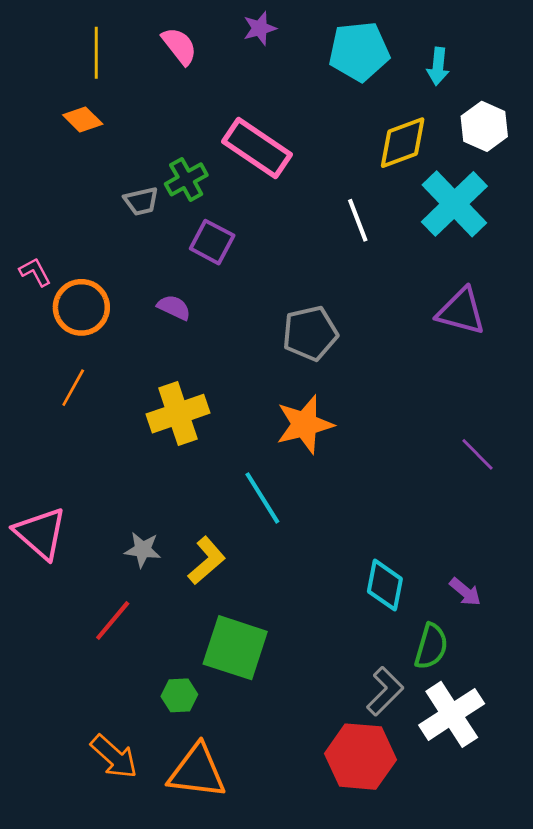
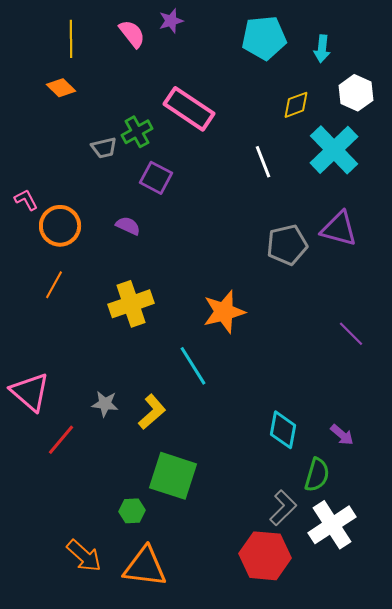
purple star: (260, 28) -> (171, 21), moved
yellow diamond: (403, 143) -> (296, 105), size x0.7
gray pentagon: (310, 333) -> (287, 245), moved
red line: (113, 620) -> (61, 440), moved

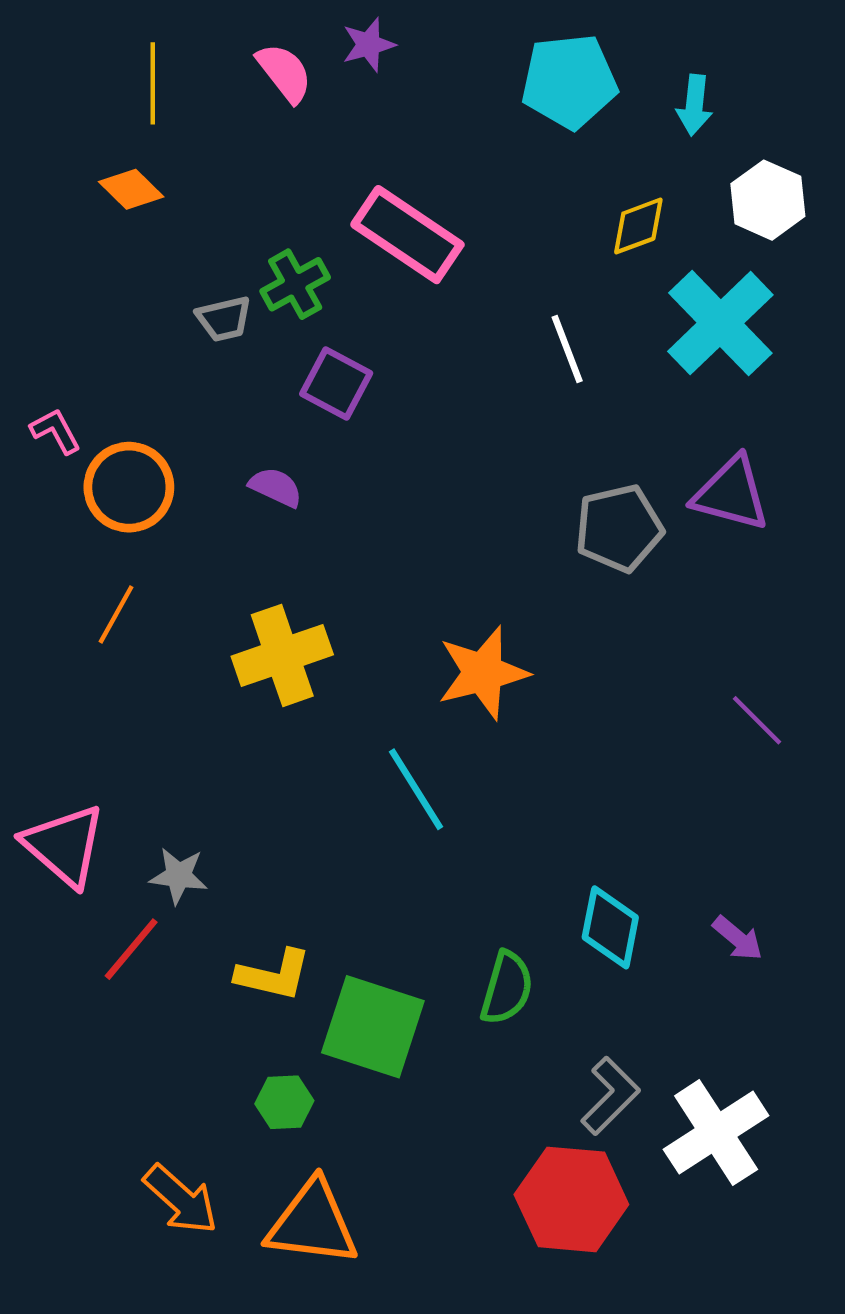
gray star: (105, 404) -> (179, 876), moved
yellow L-shape: (152, 412) -> (274, 975), moved, turned 54
green semicircle: (317, 475) -> (507, 988), moved

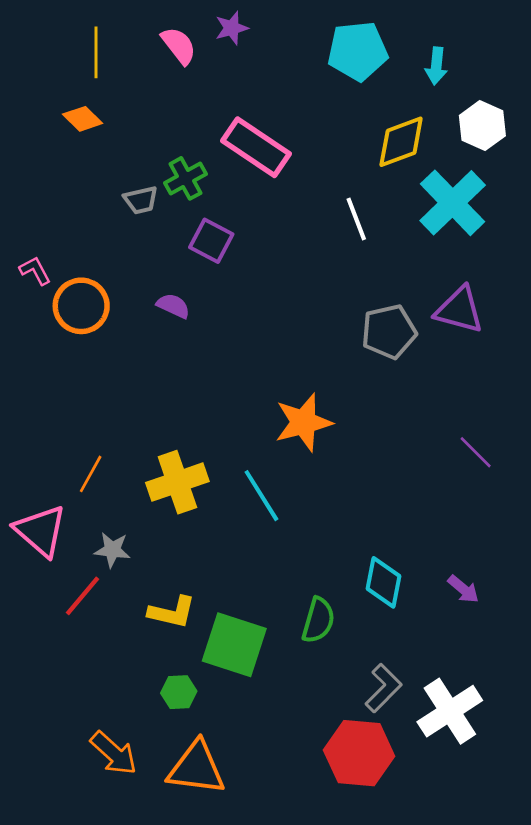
yellow diamond: (638, 226) -> (401, 142), size x1.4
orange line: (116, 614) -> (91, 474), moved
yellow cross: (282, 655) -> (177, 482), moved

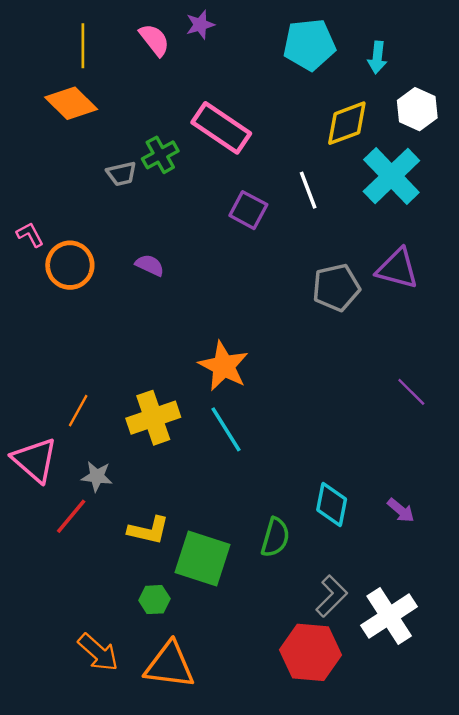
orange diamond: (83, 119) -> (71, 103), size x1.5
purple square: (211, 241) -> (248, 210), moved
orange star: (303, 422) -> (224, 366), moved, turned -30

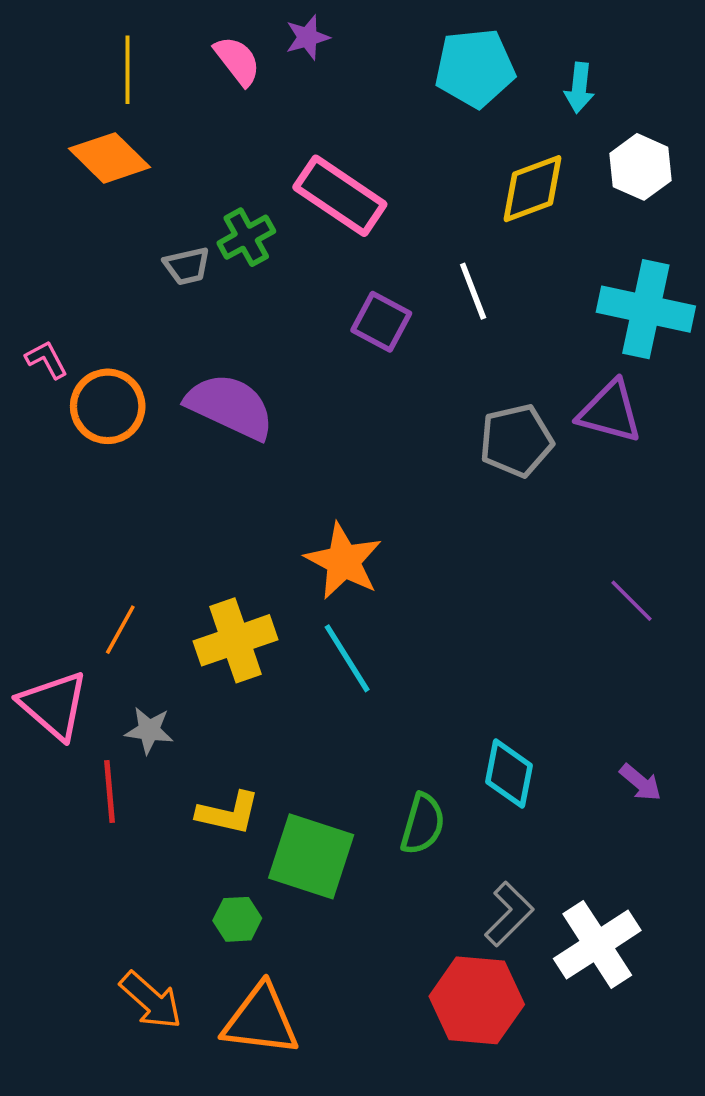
cyan cross: (391, 176) -> (646, 309), moved, turned -34
purple semicircle: (150, 265) -> (230, 406), size x2.0
purple arrow: (401, 510) -> (640, 783), moved
red line: (71, 516) -> (110, 792), turned -45

